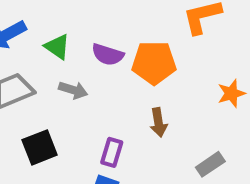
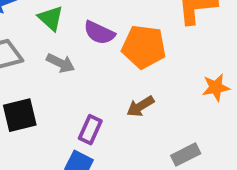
brown arrow: (159, 122) -> (140, 106), turned 60

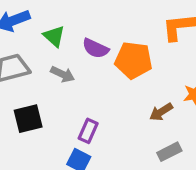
brown arrow: (140, 106) -> (161, 112), moved

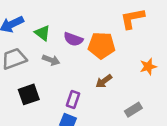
brown arrow: (161, 112) -> (104, 81), moved

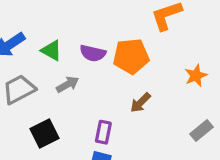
gray arrow: (51, 60) -> (67, 84), turned -42
gray rectangle: (133, 110) -> (202, 131), moved

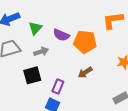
green triangle: (51, 51) -> (35, 28), turned 32
black square: (45, 133) -> (32, 75), moved

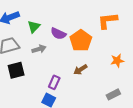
orange pentagon: (85, 42) -> (81, 41), turned 30
black square: (32, 75) -> (16, 70), moved

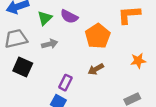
purple semicircle: (58, 34) -> (69, 17), moved
black square: (16, 70) -> (23, 67), turned 36

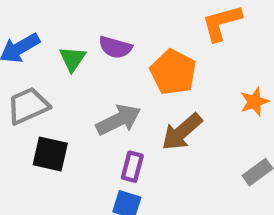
gray arrow: (50, 44) -> (118, 120), moved, size x1.5
brown arrow: (96, 69) -> (182, 132), size x1.5

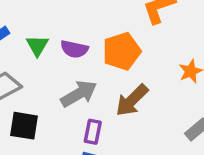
purple semicircle: (115, 47) -> (74, 49), moved
orange pentagon: (173, 72) -> (122, 51), turned 30

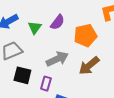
purple semicircle: (74, 49) -> (58, 22), moved, turned -70
purple rectangle: (93, 132) -> (46, 84), moved

